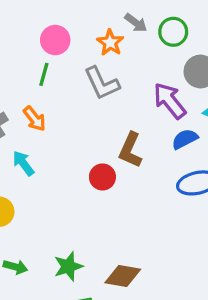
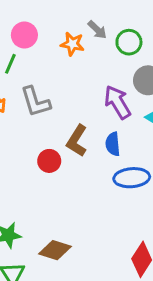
orange star: (110, 43) -> (72, 44), turned -30
gray L-shape: (102, 83) -> (35, 102), moved
blue semicircle: (185, 139) -> (113, 144), moved, turned -75

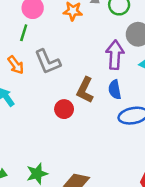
purple arrow: (117, 102) -> (115, 55), turned 40

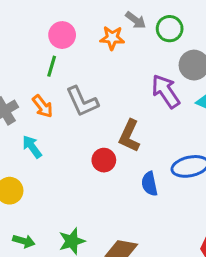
purple arrow: (115, 55) -> (166, 91), turned -36
blue semicircle: (115, 90) -> (149, 184), moved

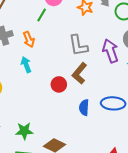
gray L-shape: (82, 102) -> (78, 46), moved
cyan arrow: (32, 147) -> (26, 65), moved

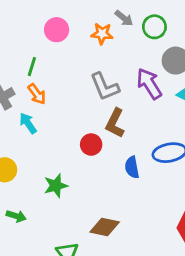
green line: (42, 15) -> (32, 67), moved
cyan arrow: (26, 65) -> (28, 123), moved
green star: (24, 131) -> (56, 186), moved

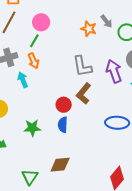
pink circle: (57, 30) -> (41, 22), moved
blue semicircle: (132, 167) -> (63, 125), moved
brown diamond: (105, 227) -> (60, 165), turned -30

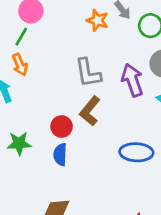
green star: (32, 128) -> (19, 143), moved

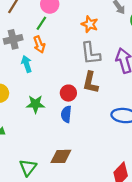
orange star: (97, 20) -> (90, 24), moved
brown L-shape: (90, 111) -> (90, 82), turned -30

